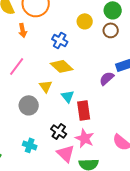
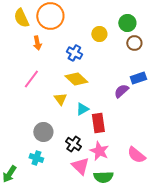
brown circle: (111, 30) -> (134, 43), moved
cyan triangle: (68, 96) -> (82, 109), turned 40
gray circle: (29, 105) -> (43, 132), moved
cyan cross: (30, 145) -> (36, 158), moved

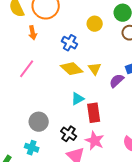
yellow triangle: (60, 99) -> (95, 69), moved

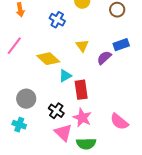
yellow diamond: (72, 69) -> (48, 59), moved

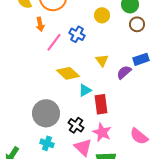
pink line: (14, 46) -> (54, 42), moved
gray circle: (26, 99) -> (46, 113), size x1.4
cyan cross: (19, 125) -> (47, 143), moved

